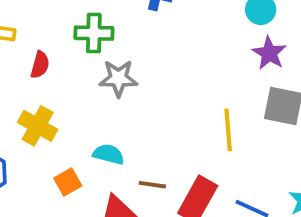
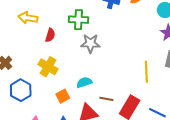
cyan semicircle: (109, 154) -> (84, 82), turned -35

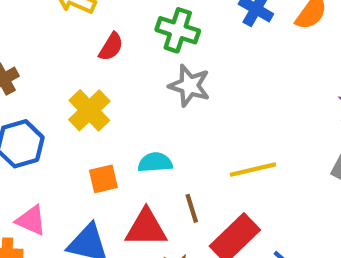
yellow line: (146, 72) -> (253, 170), moved, turned 65
brown line: (106, 99) -> (192, 208), turned 48

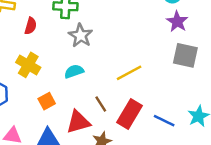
gray star: (189, 86) -> (81, 36), turned 30
cyan semicircle: (155, 162) -> (74, 71), moved

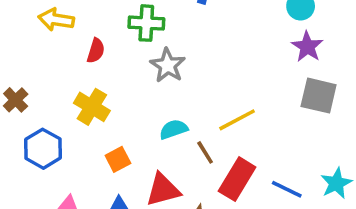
cyan semicircle: (74, 71) -> (174, 129), moved
brown line: (101, 104) -> (205, 152), moved

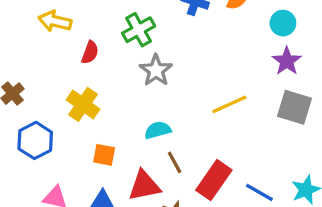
green cross: (146, 23) -> (139, 30), turned -36
yellow line: (237, 120) -> (229, 104), moved
brown line: (205, 152) -> (175, 162), moved
orange square: (118, 159) -> (104, 155), turned 35

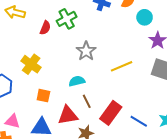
cyan circle: (283, 23) -> (145, 17), moved
red semicircle: (90, 52) -> (45, 28), moved
gray star: (156, 70) -> (86, 51), moved

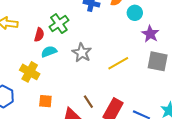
cyan semicircle: (77, 81) -> (49, 52), moved

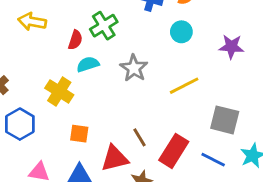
cyan circle: (135, 13) -> (181, 32), moved
purple star: (150, 34) -> (231, 47), turned -30
gray square: (158, 61) -> (225, 120), moved

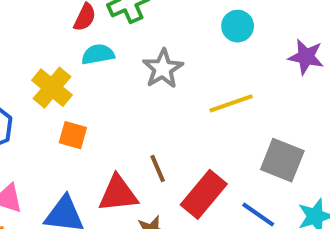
orange square: (79, 134) -> (73, 135), moved

